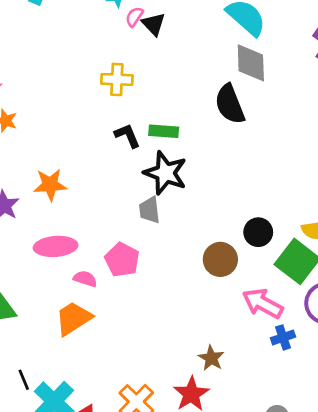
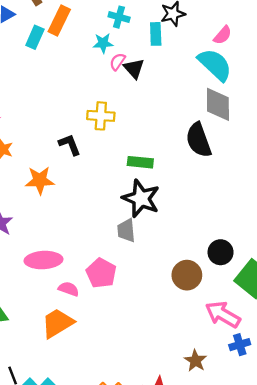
black L-shape: (127, 136) -> (70, 145), moved
orange star: (50, 185) -> (40, 180), moved
brown star: (211, 358) -> (195, 361), moved

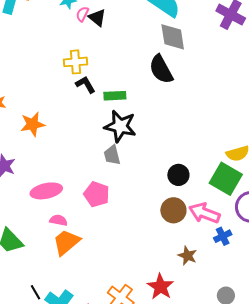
black L-shape: (70, 145) -> (86, 85), moved
black circle: (221, 252) -> (178, 175), moved
brown circle: (187, 275) -> (173, 210), moved
pink semicircle: (69, 289) -> (58, 220), moved

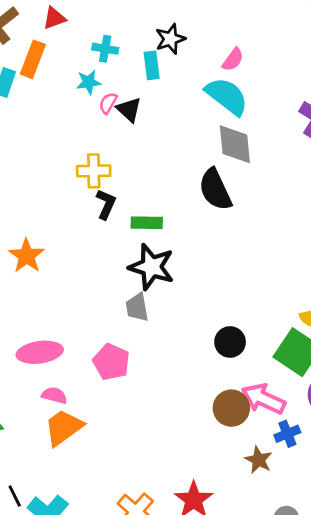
black L-shape: (86, 85) -> (106, 204), turned 50
orange star: (33, 124) -> (27, 256), turned -30
brown circle: (173, 210) -> (231, 408), moved
brown star: (187, 256) -> (258, 460), moved

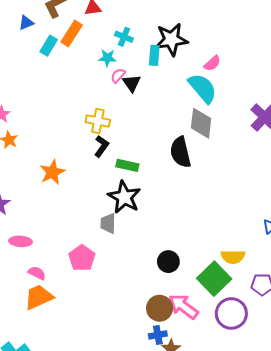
black star: (170, 39) -> (171, 40), size x1.5
orange star: (27, 256) -> (52, 172), moved
pink ellipse: (40, 352) -> (20, 241), moved, size x0.7
blue cross: (287, 434) -> (158, 335), moved

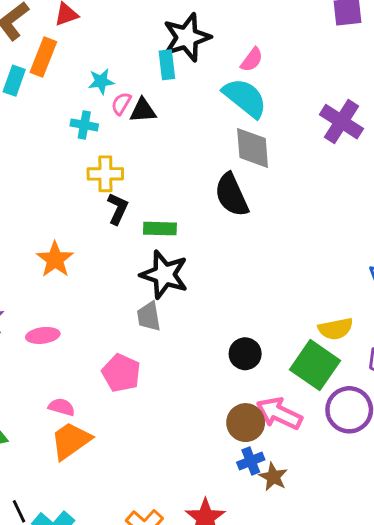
cyan cross: (124, 37) -> (84, 125), moved
black triangle: (132, 83) -> (143, 110), turned -48
pink ellipse: (20, 241) -> (43, 335), moved

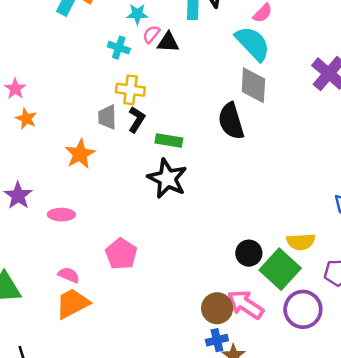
gray trapezoid: (149, 316) -> (107, 117), moved
black circle: (245, 354) -> (249, 253), moved

